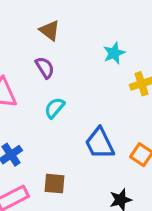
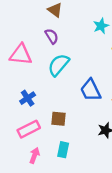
cyan semicircle: (54, 108) -> (59, 65), size x1.5

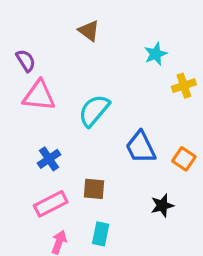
purple semicircle: (52, 36) -> (26, 61), moved

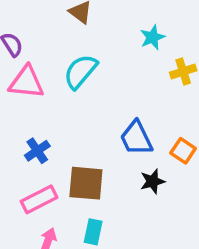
cyan semicircle: (94, 111) -> (80, 72), moved
brown square: (94, 189) -> (86, 183), size x1.5
black star: (162, 205) -> (153, 181), moved

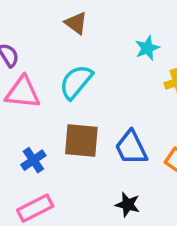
black star: (153, 181) -> (128, 205), moved, turned 30
brown square: (86, 183) -> (81, 141), moved

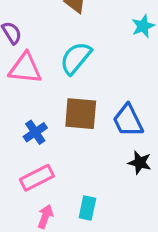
black star: (128, 205) -> (140, 163), moved

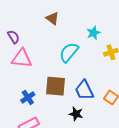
cyan semicircle: (76, 58) -> (69, 52), moved
black star: (140, 163) -> (76, 114), moved

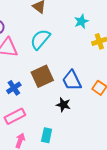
cyan semicircle: (69, 52) -> (40, 39), moved
brown square: (56, 86) -> (42, 76), turned -30

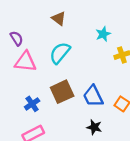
black star: (63, 105) -> (94, 127), moved

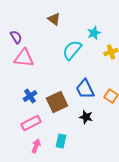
cyan semicircle: (60, 53) -> (72, 50), moved
brown square: (62, 92) -> (57, 102), moved

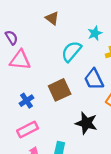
blue trapezoid: (85, 89) -> (94, 79), moved
brown square: (57, 102) -> (60, 90), moved
black star: (86, 117) -> (86, 123), size x1.5

